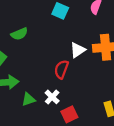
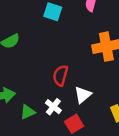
white triangle: (78, 50) -> (83, 95), moved

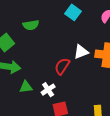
white triangle: (83, 95) -> (81, 52), moved

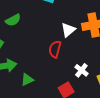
white cross: (48, 90) -> (81, 70), moved

